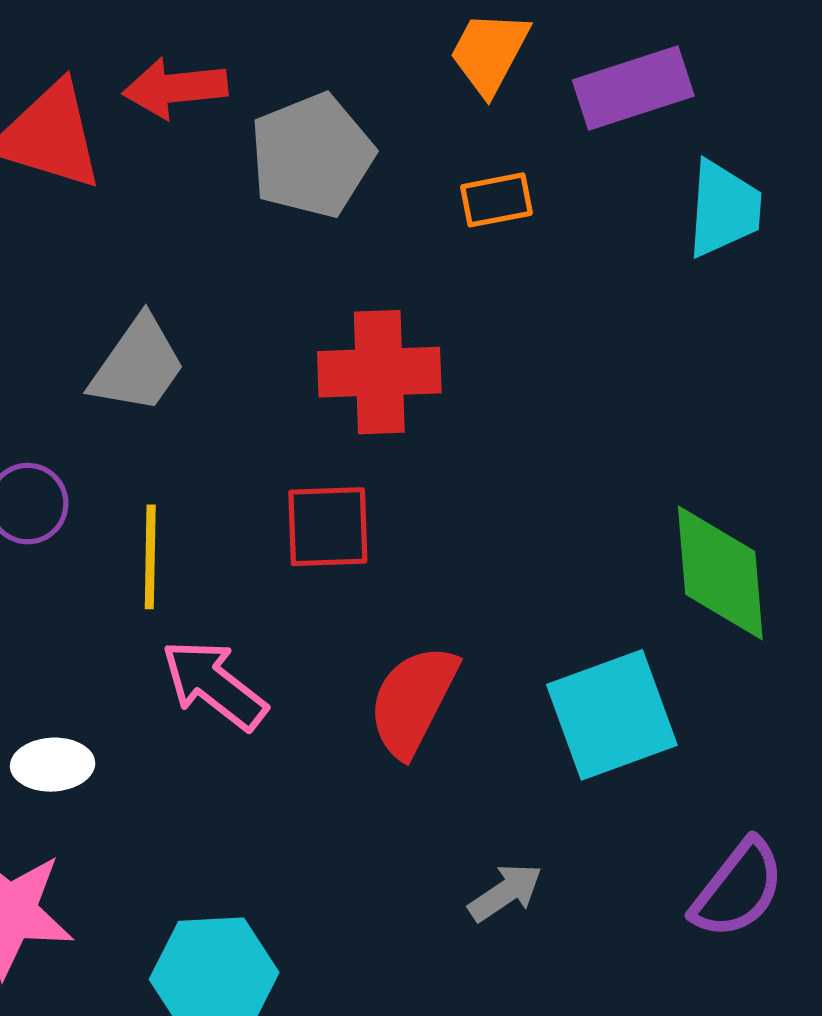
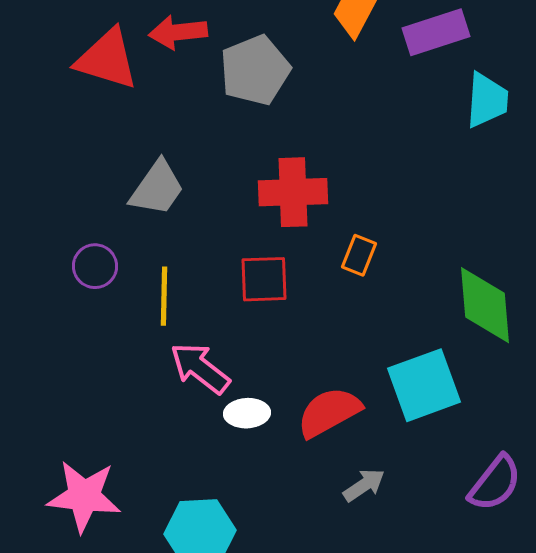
orange rectangle: (496, 200) -> (359, 255), moved, turned -57
red semicircle: (413, 701) -> (329, 412), moved, turned 34
white ellipse: (53, 765) -> (247, 413), moved

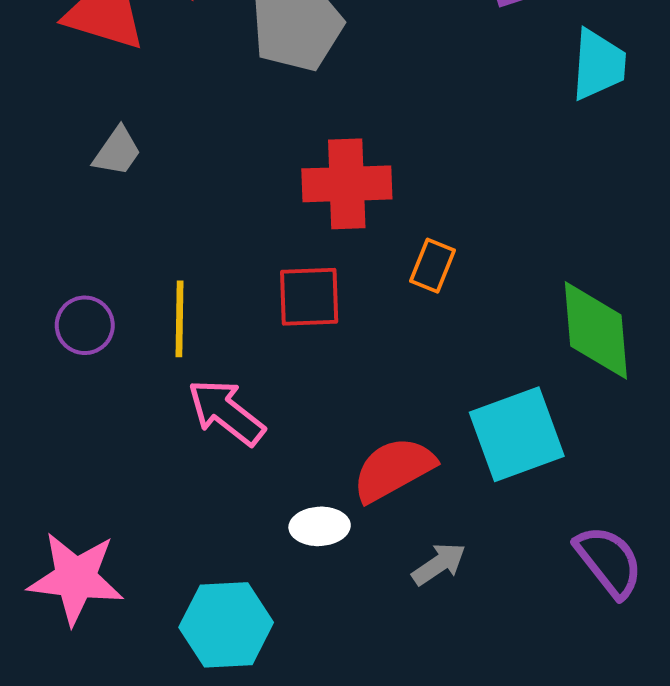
gray trapezoid: (157, 188) -> (117, 151), moved, size x0.7
purple circle: (95, 266) -> (85, 325), moved
white ellipse: (247, 413) -> (320, 526), moved
purple semicircle: (495, 483) -> (609, 561), turned -76

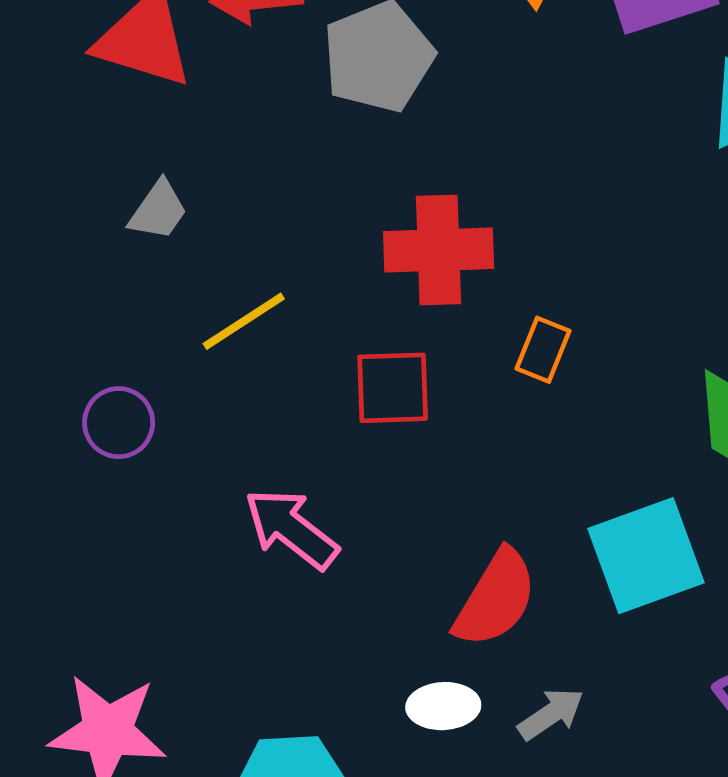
yellow line: (179, 319) -> (244, 321), moved, turned 56
red semicircle: (394, 469) -> (496, 598), turned 150
white ellipse: (320, 526) -> (443, 706), moved

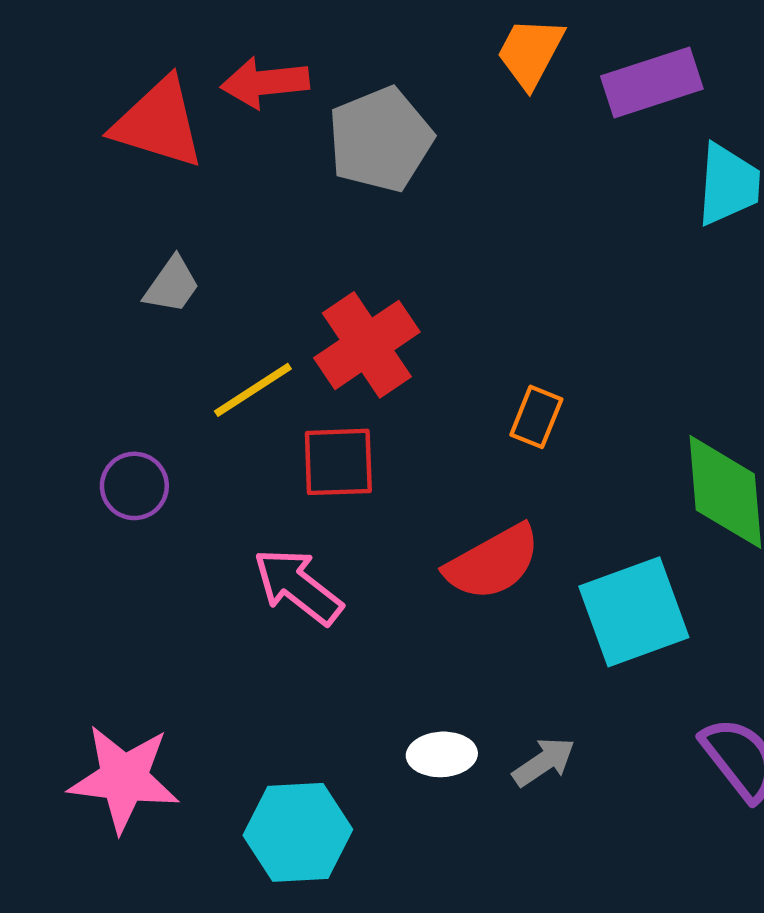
red cross: (439, 250) -> (367, 345), moved, turned -32
red square: (393, 388) -> (338, 462), moved
red semicircle: (496, 598) -> (493, 562), moved, turned 30

